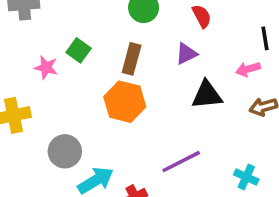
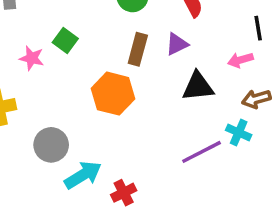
brown rectangle: (132, 59) -> (138, 49), moved
purple line: (181, 162) -> (201, 152), moved
cyan cross: (246, 177) -> (239, 132), moved

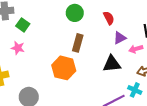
green square: (65, 40) -> (23, 25), moved
purple triangle: (177, 44) -> (120, 38), moved

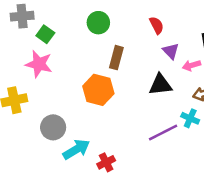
green circle: (75, 13) -> (98, 23), moved
purple triangle: (120, 38) -> (171, 51), turned -48
pink star: (18, 48) -> (39, 64), size x1.5

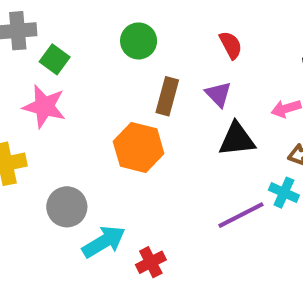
purple triangle: (171, 51) -> (218, 94), moved

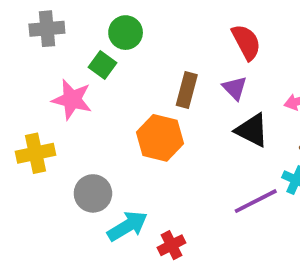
green circle: (139, 41) -> (126, 33), moved
red semicircle: (231, 45) -> (246, 42), size x1.4
green square: (55, 59) -> (103, 65), moved
black triangle: (237, 139) -> (252, 130), turned 33

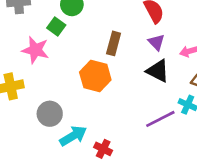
purple triangle: (235, 88) -> (156, 42), moved
red cross: (172, 245) -> (103, 149), turned -36

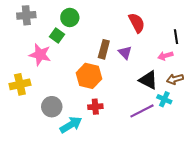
purple triangle: (156, 42) -> (125, 53), moved
black triangle: (158, 71) -> (148, 80), moved
red cross: (103, 149) -> (95, 107), moved, turned -32

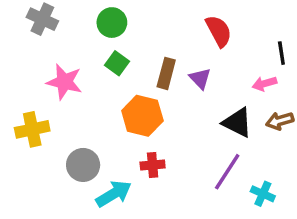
gray cross: (26, 15) -> (42, 19), turned 30
green square: (57, 36) -> (117, 63), moved
cyan cross: (164, 99) -> (263, 194), moved
purple line: (142, 111) -> (227, 172), turned -30

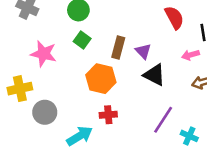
red semicircle: (219, 31) -> (174, 18), moved
black triangle: (237, 123) -> (154, 75), moved
gray circle: (83, 165) -> (45, 112), moved

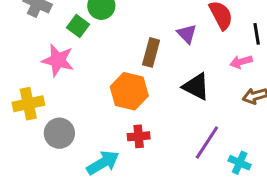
green square: (82, 40) -> (78, 26), moved
purple triangle: (143, 51) -> (187, 34), moved

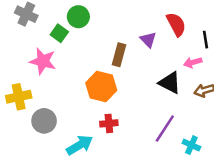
black triangle: (196, 87) -> (170, 83), moved

